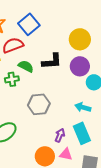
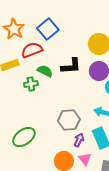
gray hexagon: (39, 104) -> (69, 120), moved
pink triangle: (66, 154) -> (85, 159), turned 40

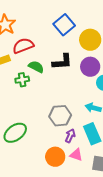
blue square: (48, 29) -> (64, 25), moved
pink triangle: (85, 159) -> (76, 155), turned -32

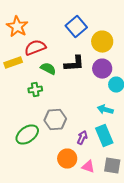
green cross: (22, 80) -> (35, 90), moved
gray hexagon: (60, 116) -> (55, 120), moved
pink triangle: (76, 155) -> (88, 167), moved

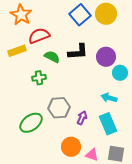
yellow circle: (102, 42) -> (106, 14), moved
purple arrow: (82, 138) -> (82, 118), moved

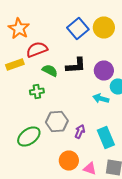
cyan arrow: (109, 98) -> (101, 98), moved

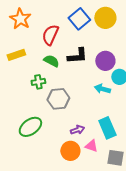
red semicircle: (37, 50) -> (50, 35), moved, turned -45
gray hexagon: (57, 122) -> (58, 99), moved
purple arrow: (80, 132) -> (77, 130), moved, turned 48
pink triangle: (90, 168) -> (91, 146), moved

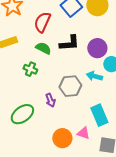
green cross: (38, 82) -> (30, 69), turned 32
gray hexagon: (58, 99) -> (70, 86), moved
purple arrow: (77, 130) -> (50, 100), moved, turned 88

